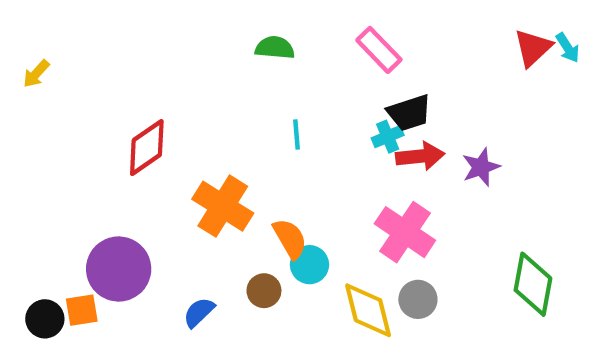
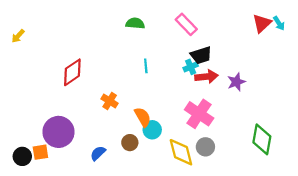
orange cross: (223, 206) -> (110, 101), size x0.6

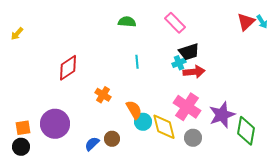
purple star: (236, 82) -> (222, 115), moved, size x1.5
brown circle: (130, 143) -> (112, 139), moved
orange square: (40, 152) -> (23, 128), moved
yellow diamond: (181, 152) -> (164, 127), moved

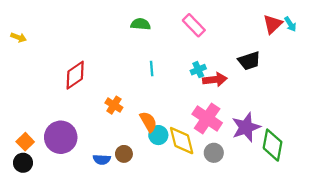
yellow arrow: (17, 34) -> (19, 37), turned -112
black trapezoid: (189, 52) -> (249, 61), moved
orange square: (23, 128) -> (25, 142), turned -35
blue semicircle: (92, 144) -> (102, 159), turned -133

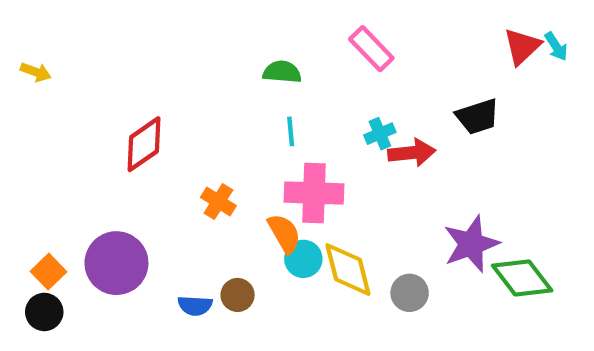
green semicircle: (141, 24) -> (282, 72), moved
pink cross: (207, 118) -> (314, 193), moved, turned -32
green diamond: (273, 145) -> (522, 278), turned -48

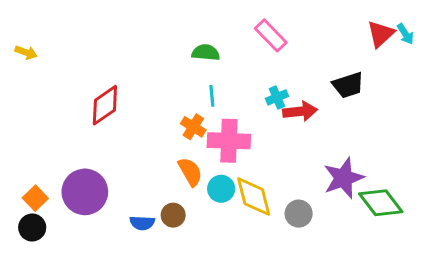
orange cross: (218, 202) -> (193, 127), moved
orange semicircle: (284, 233) -> (190, 172), moved

